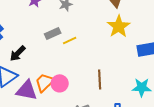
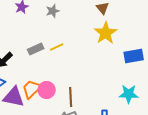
gray rectangle: (53, 33) -> (36, 49), moved
brown line: (100, 79) -> (71, 97), moved

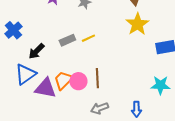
brown line: (71, 97) -> (97, 78), moved

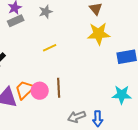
yellow star: (137, 24) -> (99, 34), turned 30
gray rectangle: (67, 40) -> (16, 21), moved
gray arrow: (99, 108) -> (77, 117), moved

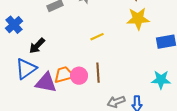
yellow line: (50, 48) -> (97, 37), moved
orange trapezoid: (25, 90) -> (64, 75), turned 30

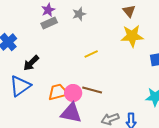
brown line: (98, 73) -> (92, 90), turned -72
purple triangle: (46, 83) -> (71, 113), moved

